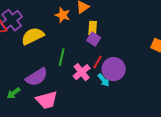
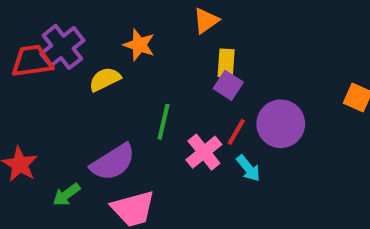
orange star: (63, 15) -> (139, 45), moved
yellow semicircle: (33, 36) -> (105, 79), size x0.7
purple circle: (114, 69) -> (281, 124), moved

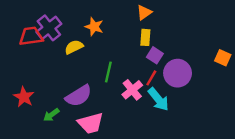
orange triangle: (206, 21) -> (144, 12), moved
purple square: (228, 85) -> (155, 55), moved
cyan arrow: (248, 168) -> (158, 99), size x1.5

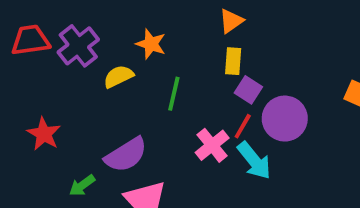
red trapezoid: (31, 36) -> (30, 40), moved
green line: (108, 72) -> (174, 94), moved
red star: (24, 97) -> (44, 134), moved

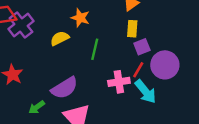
purple cross: (78, 46) -> (21, 25), moved
purple square: (248, 90) -> (142, 47), turned 35
pink cross: (212, 145) -> (119, 82), turned 30

